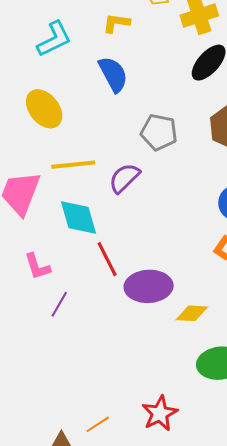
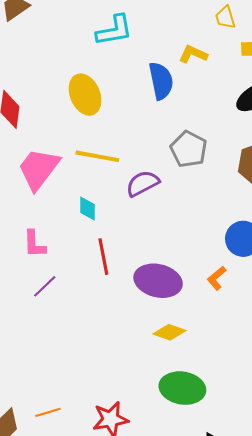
yellow L-shape: (116, 23) -> (193, 54), moved
cyan diamond: (79, 218) -> (88, 209), size x0.6
purple ellipse: (149, 286) -> (158, 281), moved

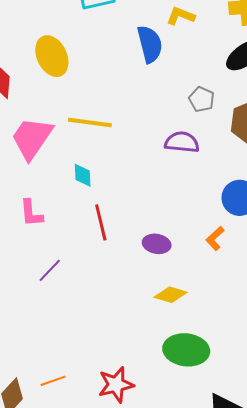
yellow ellipse: (85, 95) -> (52, 56), moved
gray pentagon: (189, 149) -> (202, 99), moved, size x0.7
purple semicircle: (143, 183) -> (182, 142), moved, turned 36
purple ellipse: (158, 281) -> (157, 244), size x0.6
purple line: (45, 286) -> (50, 270), moved

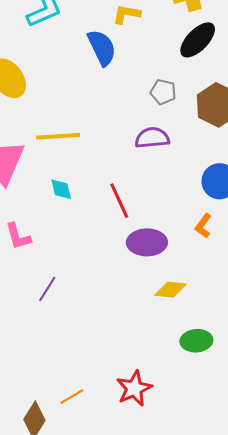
red line: (101, 222) -> (119, 201), moved
purple ellipse: (157, 244) -> (147, 242), size x1.4
green ellipse: (186, 350) -> (196, 341), size x0.7

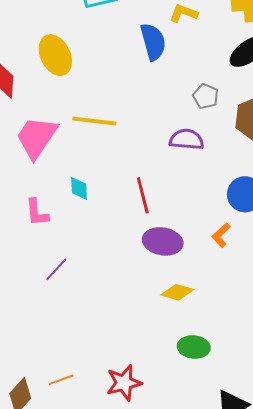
cyan diamond: (61, 189) -> (79, 188), moved

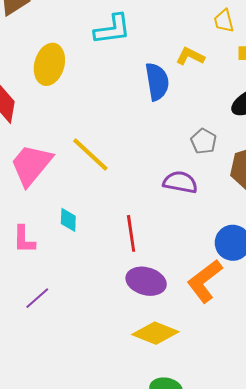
yellow ellipse: (55, 55) -> (49, 64), moved, turned 36
yellow line: (94, 121) -> (90, 154), turned 30
orange L-shape: (221, 235) -> (205, 281), size x1.8
yellow diamond: (177, 292) -> (155, 333), size x1.4

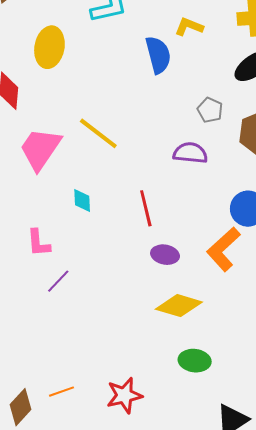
pink L-shape: (24, 239) -> (39, 243), moved
purple ellipse: (146, 281) -> (165, 255), size x0.7

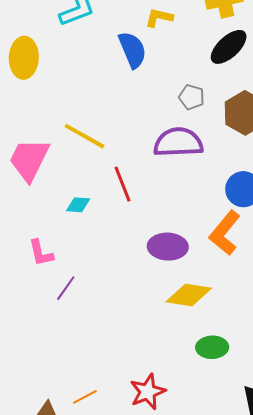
purple semicircle: (190, 153) -> (178, 142), size x1.4
cyan diamond: (82, 200) -> (78, 205), turned -75
red line: (146, 208) -> (122, 184), moved
purple ellipse: (165, 255) -> (168, 247), size x1.4

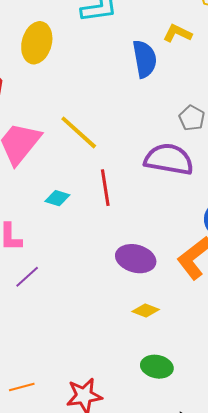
yellow diamond: (189, 295) -> (146, 311), size x0.6

